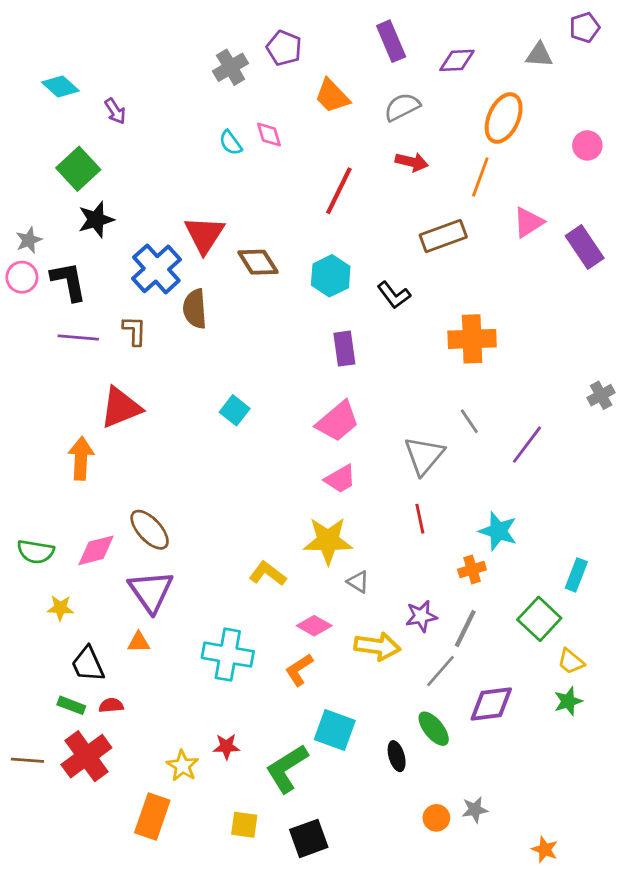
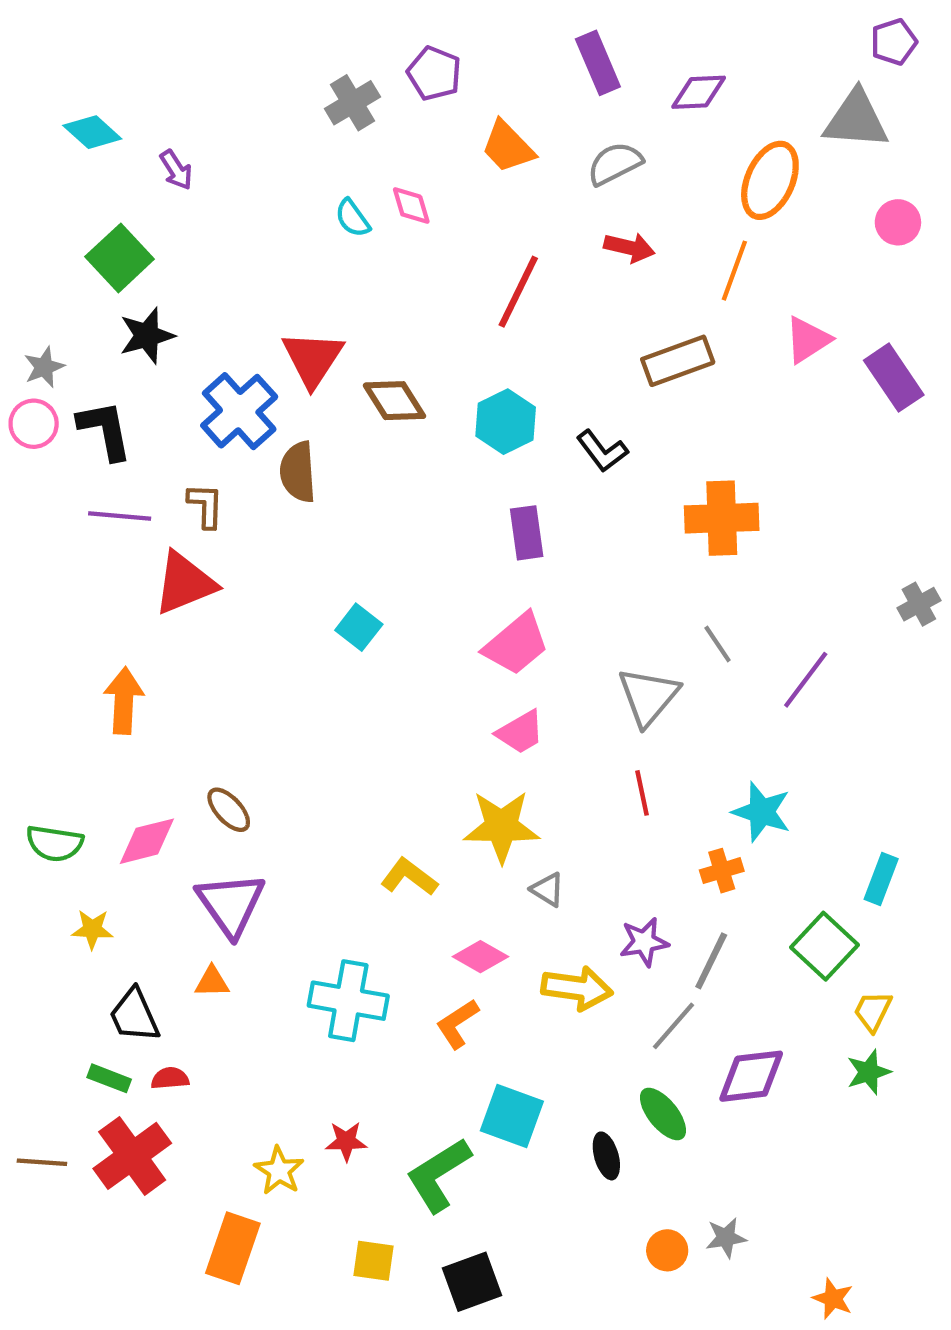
gray triangle: (539, 55) -> (856, 120), moved, size x1.6
red triangle: (121, 408) -> (185, 583), moved
brown ellipse: (150, 530) -> (229, 810), size x0.7
yellow trapezoid: (571, 661) -> (873, 1011), turned 76

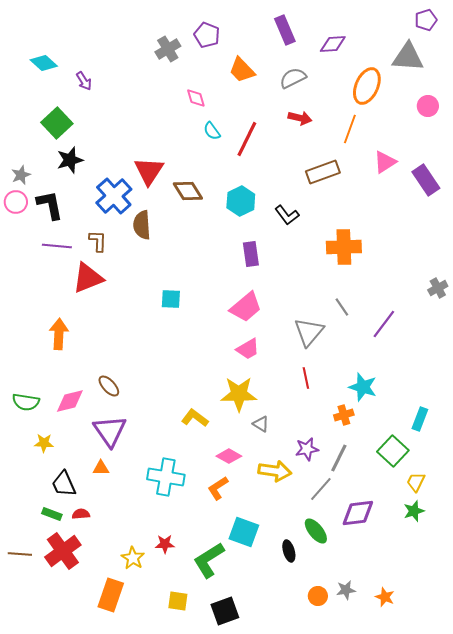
cyan semicircle: (352, 218) -> (212, 131), moved
cyan square: (359, 627) -> (171, 299), turned -35
orange star: (833, 1299) -> (385, 597), moved

